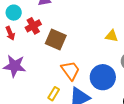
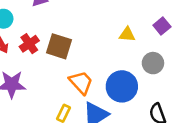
red cross: (33, 26) -> (29, 44), moved

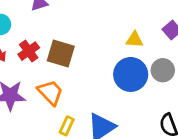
orange trapezoid: (81, 82) -> (50, 92), moved
blue circle: (122, 86) -> (131, 74), moved

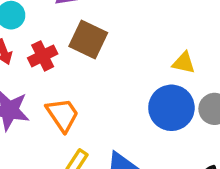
brown square: (61, 54) -> (88, 39), moved

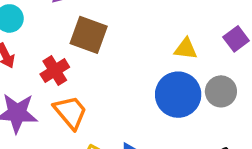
red cross: (43, 56) -> (55, 71), moved

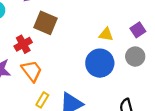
gray circle: (221, 91) -> (135, 57), moved

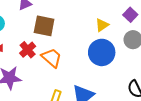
yellow triangle: (106, 35) -> (102, 25), turned -32
orange trapezoid: (32, 71) -> (52, 58), moved

